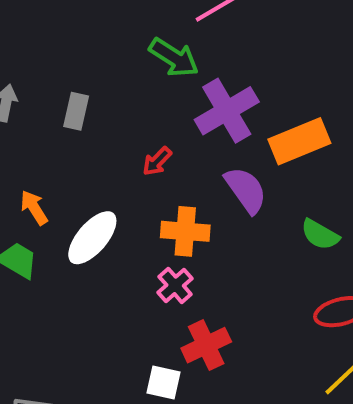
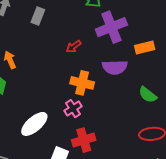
orange rectangle: (299, 141) -> (145, 48), size x0.7
purple semicircle: (246, 190) -> (115, 67), turned 115
white ellipse: (92, 238) -> (34, 124), moved

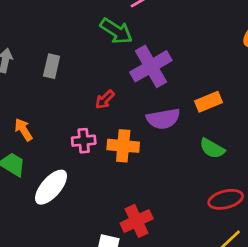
orange rectangle: (145, 48) -> (208, 102), moved
pink cross: (73, 109) -> (84, 141), moved, turned 36
white ellipse: (34, 124) -> (51, 187), moved

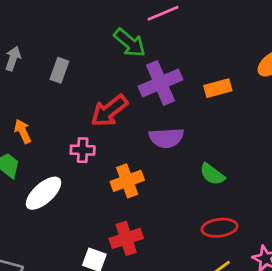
red arrow: (105, 99) -> (109, 111), size x1.8
orange rectangle: (208, 102) -> (218, 88), moved
orange cross: (123, 146) -> (127, 181), moved, turned -32

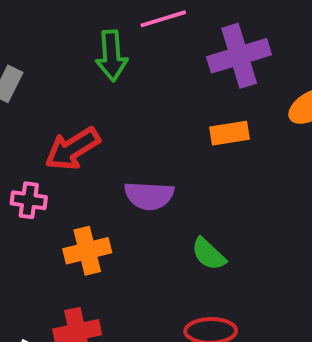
green arrow: (130, 43) -> (112, 56), turned 40
purple cross: (160, 83) -> (239, 56), moved

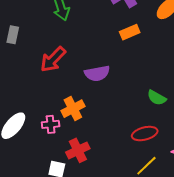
pink cross: (29, 200) -> (51, 124), moved
green semicircle: (208, 254) -> (157, 98), moved

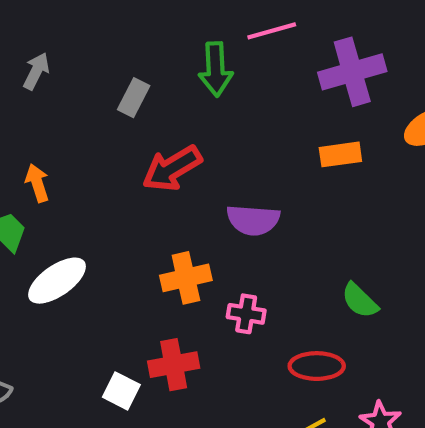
gray rectangle: (13, 35) -> (134, 98), moved
pink cross: (51, 124) -> (246, 314), moved

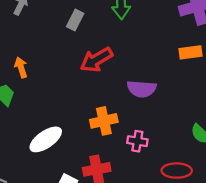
white ellipse: (57, 281) -> (46, 139), moved

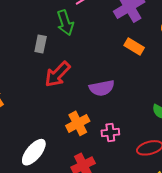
gray rectangle: (75, 20) -> (41, 44), moved
orange rectangle: (191, 52) -> (134, 47), turned 54

